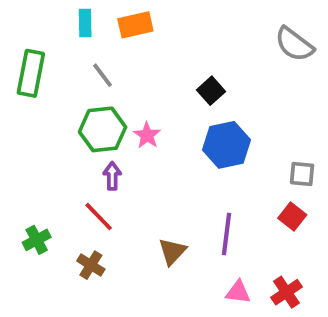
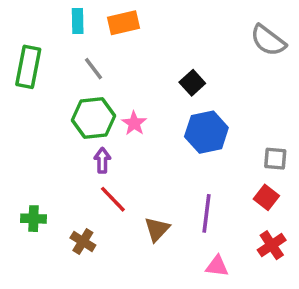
red line: (99, 217) -> (113, 199), moved
green cross: (37, 240) -> (34, 219), turned 30
red cross: (287, 292) -> (272, 245), moved

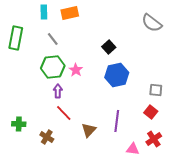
pink triangle: (217, 266) -> (133, 149), moved

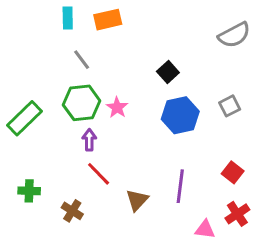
gray semicircle: (152, 23) -> (234, 35), turned -65
green rectangle: (16, 38) -> (24, 118), moved, turned 35
gray square: (156, 90) -> (230, 106), moved, turned -32

